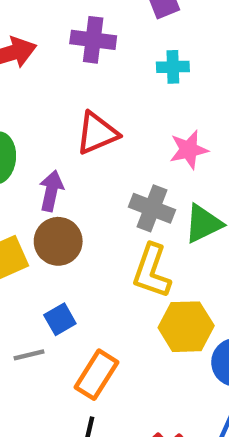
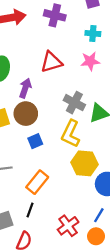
pink star: (189, 150) -> (90, 61), moved
blue square: (60, 319) -> (35, 141), moved

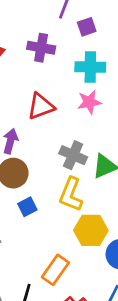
cyan cross: (93, 33) -> (90, 67), size x1.5
orange rectangle: (37, 182) -> (55, 270), moved

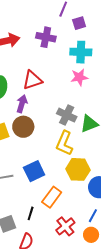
red triangle: (41, 106) -> (32, 80), moved
blue square: (27, 207) -> (34, 171), moved, size x1.5

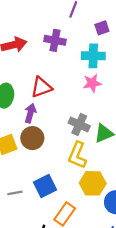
purple square: (79, 23) -> (102, 28), moved

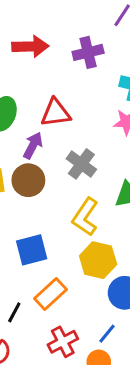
purple cross: (55, 40) -> (88, 52), turned -36
gray cross: (79, 124) -> (81, 164), moved

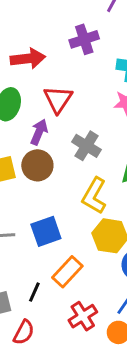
red arrow: (30, 46) -> (28, 59), moved
red triangle: (56, 113) -> (58, 99), turned -44

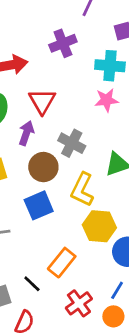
brown circle: (37, 165) -> (43, 167), moved
blue square: (46, 231) -> (39, 205), moved
black line: (34, 292) -> (32, 284), turned -66

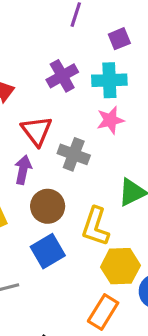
purple cross: (63, 43) -> (62, 76), moved
gray cross: (72, 143) -> (74, 154), moved
orange rectangle: (62, 263) -> (103, 312), moved

